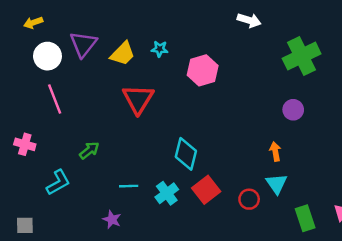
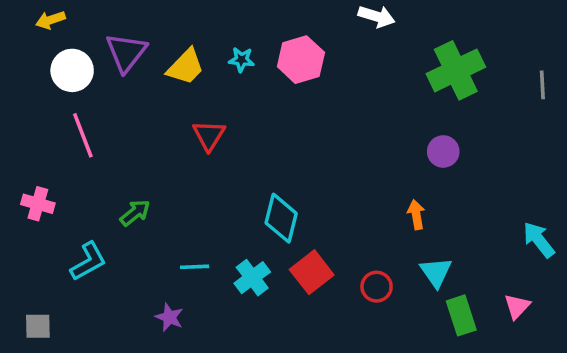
pink hexagon: (203, 70) -> (301, 60), moved
red triangle: (138, 99) -> (209, 135), size x0.7
cyan triangle: (277, 184) -> (436, 272), moved

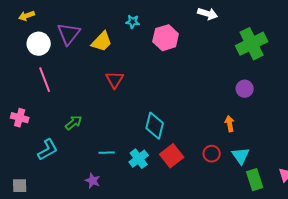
cyan star: (241, 60) -> (133, 22), moved
red circle: (377, 287) -> (212, 154), moved

